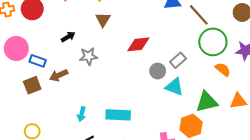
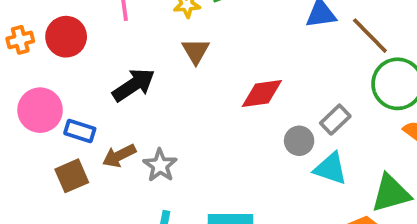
black arrow: (68, 37) -> (134, 85), size x1.6
gray star: (89, 56) -> (160, 165), moved, turned -30

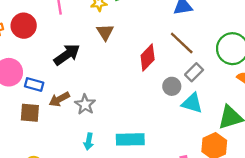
brown line: (370, 36) -> (182, 43), moved
red diamond: (262, 94) -> (148, 57), turned -36
brown square: (72, 176) -> (30, 113), turned 30

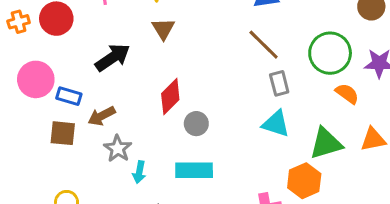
red diamond: (148, 57) -> (170, 97), moved
gray rectangle: (194, 72) -> (279, 83), turned -60
gray circle: (172, 86) -> (196, 124), moved
gray star: (85, 104) -> (118, 149), moved

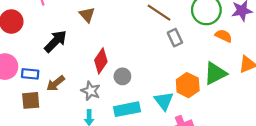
cyan triangle: (276, 124) -> (164, 101), moved, turned 45
gray star: (118, 149) -> (91, 91), moved
orange hexagon: (304, 181) -> (188, 85), moved

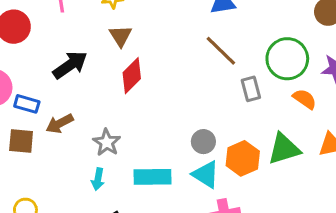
gray rectangle: (175, 38) -> (251, 89), moved
red diamond: (101, 61) -> (132, 76), moved
gray circle: (122, 76) -> (203, 142), moved
cyan triangle: (164, 101) -> (206, 174), turned -30

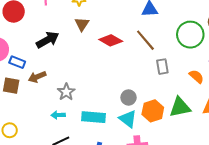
green circle: (287, 59) -> (190, 35), moved
red diamond: (132, 76) -> (111, 40), moved, turned 70
cyan arrow: (98, 179) -> (58, 115), turned 72

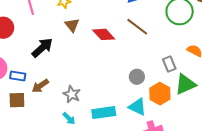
red diamond: (111, 40) -> (104, 34), turned 30
gray rectangle: (162, 67) -> (169, 64), moved
gray circle: (129, 97) -> (137, 77), moved
cyan arrow: (58, 115) -> (69, 118), turned -120

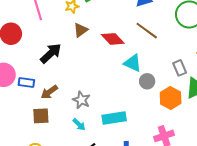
brown triangle: (72, 25) -> (81, 30), turned 35
brown square: (17, 100) -> (41, 116), moved
cyan triangle: (137, 107) -> (133, 63), moved

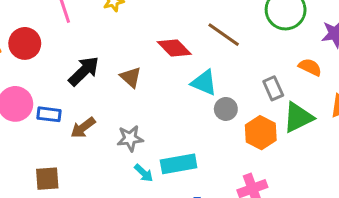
brown triangle: (81, 30) -> (131, 77), moved, turned -42
gray star: (81, 100) -> (130, 138), turned -30
brown square: (41, 116) -> (47, 179), moved
cyan arrow: (79, 125) -> (144, 173), moved

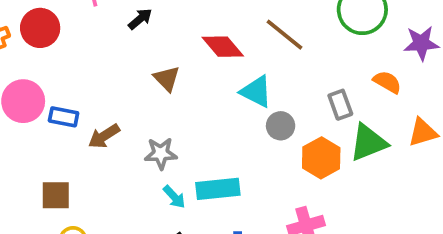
black arrow: (84, 71) -> (140, 19), moved, size x0.6

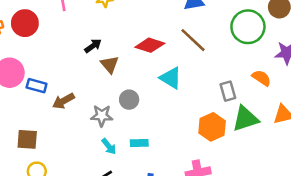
black arrow: (140, 19) -> (93, 46), moved
red diamond: (223, 47) -> (150, 45), turned -36
gray circle: (281, 126) -> (129, 100), moved
cyan rectangle: (218, 189) -> (139, 143), size x0.6

